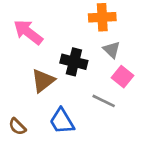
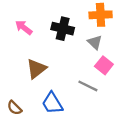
orange cross: (102, 17) -> (101, 15), moved
pink arrow: (28, 32) -> (24, 27), size x0.7
black cross: (74, 62) -> (63, 29), moved

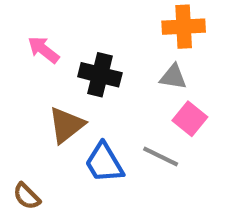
black cross: (63, 29) -> (100, 75), moved
gray triangle: (95, 42) -> (173, 77), turned -35
blue trapezoid: (52, 103) -> (104, 163), moved

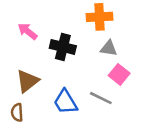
orange cross: (184, 27) -> (99, 17), moved
brown triangle: (66, 125) -> (27, 81), moved
brown semicircle: (27, 196) -> (17, 112), moved, turned 42

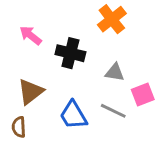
orange cross: (99, 17) -> (112, 19), turned -35
gray triangle: (109, 48) -> (115, 72), moved
pink square: (119, 74) -> (143, 95), moved, turned 30

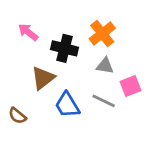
orange cross: (112, 19) -> (102, 34), moved
brown triangle: (31, 92) -> (43, 78), moved
brown semicircle: (19, 127) -> (17, 116), turned -48

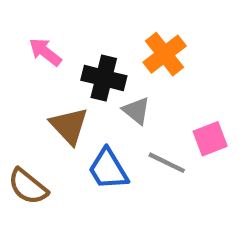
gray triangle: (105, 66) -> (136, 111), moved, turned 30
brown triangle: (43, 78) -> (69, 126), turned -35
brown semicircle: (17, 116) -> (28, 187), size x1.4

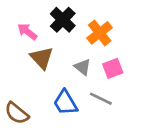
black cross: (104, 78) -> (63, 20), moved, turned 30
brown triangle: (69, 126) -> (42, 58), moved
pink square: (210, 139) -> (113, 68), moved

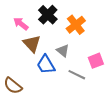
pink square: (113, 68) -> (96, 61), moved
blue trapezoid: (65, 103) -> (46, 65), moved

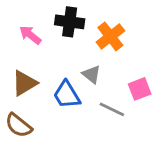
black cross: (48, 15) -> (70, 22), turned -36
brown triangle: (32, 44) -> (24, 83), moved, turned 42

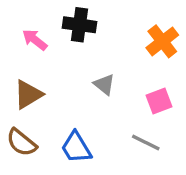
orange cross: (110, 36) -> (162, 41), moved
blue trapezoid: (67, 95) -> (76, 147), moved
gray line: (112, 109) -> (146, 142), moved

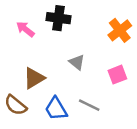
brown triangle: (28, 94) -> (34, 78), moved
gray line: (146, 142) -> (89, 105), moved

